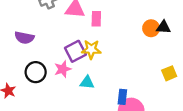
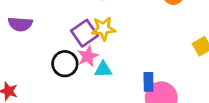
pink star: (63, 69) -> (88, 56), moved
black circle: (36, 72) -> (65, 64), moved

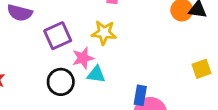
purple square: (84, 33) -> (58, 36), moved
black circle: (65, 64) -> (61, 82), moved

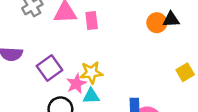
yellow star: (104, 33) -> (91, 73), moved

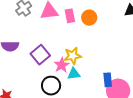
orange circle: (157, 23) -> (89, 18), moved

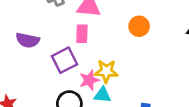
pink rectangle: (70, 16) -> (82, 34), moved

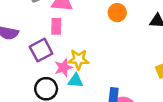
orange circle: (139, 26) -> (117, 13), moved

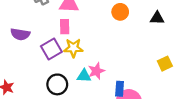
yellow star: (79, 59) -> (73, 48), moved
pink star: (63, 68) -> (96, 71), moved

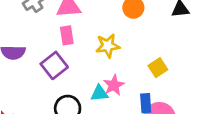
yellow star: (73, 48) -> (108, 46), moved
yellow square: (165, 64) -> (158, 68), moved

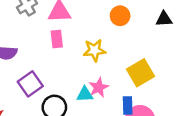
purple square: (54, 65) -> (30, 84), moved
yellow square: (158, 68) -> (140, 73), size x1.5

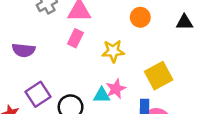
pink rectangle: (57, 39) -> (75, 38), turned 30
purple square: (30, 84) -> (38, 94), moved

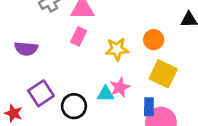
orange circle: (140, 17) -> (154, 40), moved
yellow square: (159, 76) -> (163, 74), turned -36

